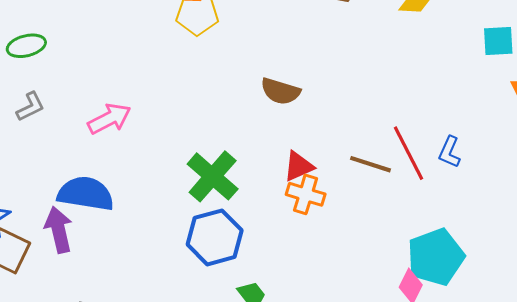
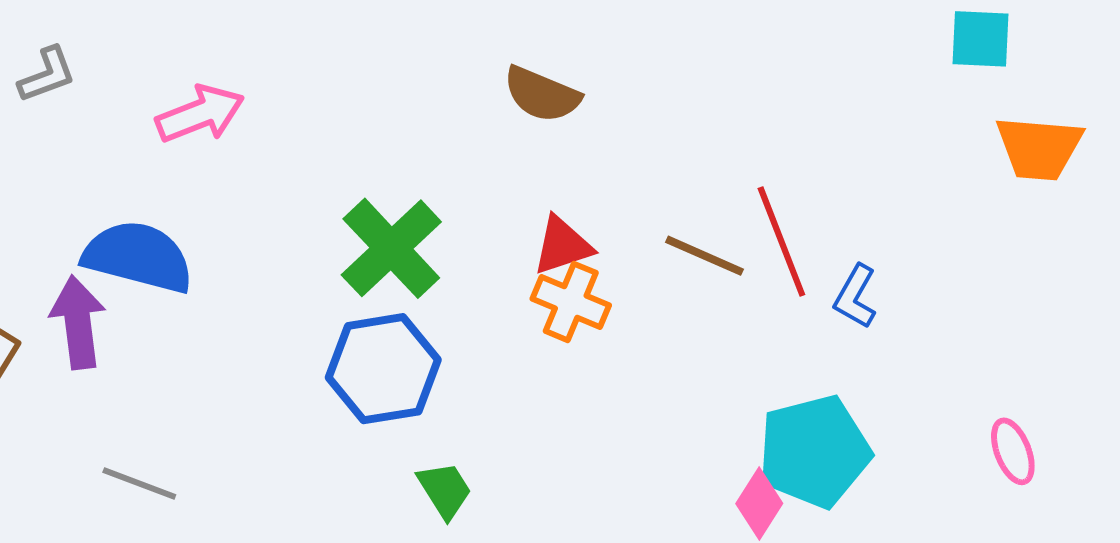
blue L-shape: (450, 152) -> (855, 297), moved

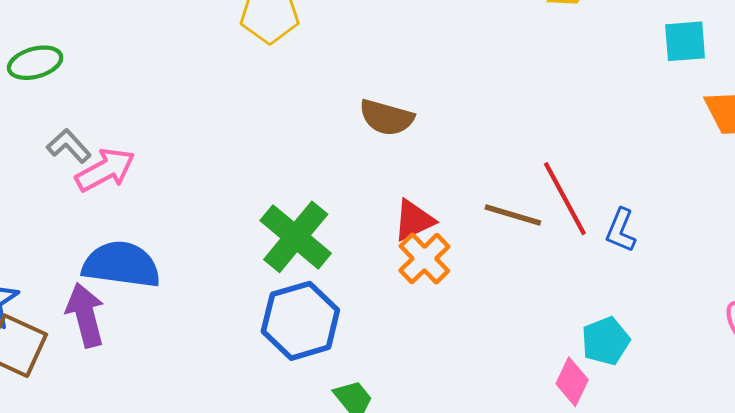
gray L-shape: (47, 75) -> (69, 146), moved, turned -105
pink arrow: (200, 114) -> (105, 170), moved
orange cross: (571, 302) -> (424, 259), turned 30
cyan pentagon: (814, 451) -> (606, 341), size x0.6

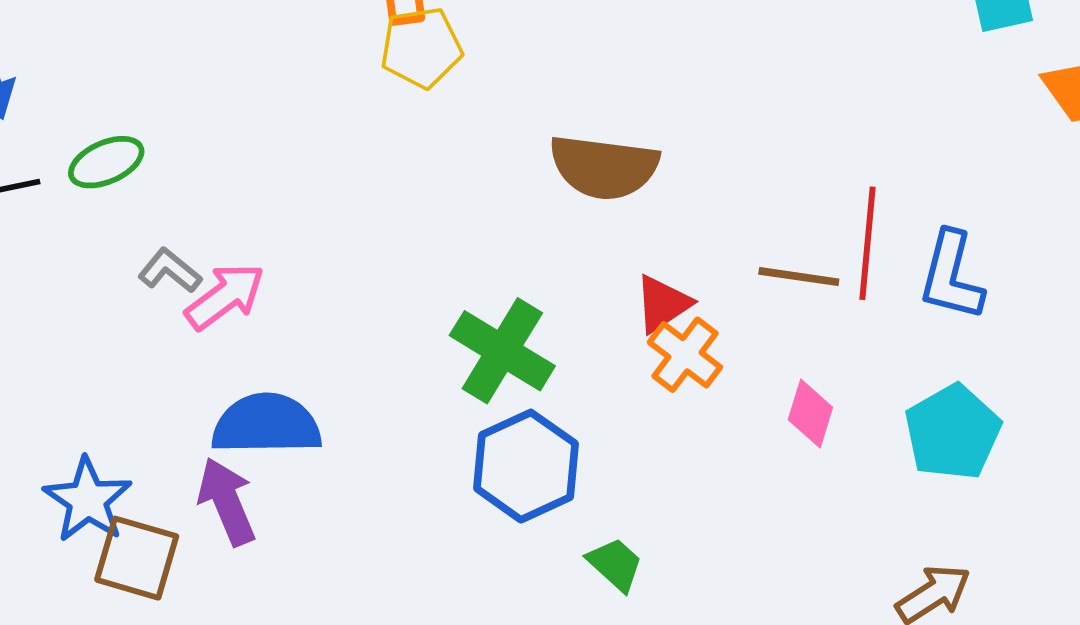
brown semicircle: (386, 118) -> (604, 167), size x1.4
red line: (565, 199) -> (867, 243), turned 42
blue L-shape: (621, 230) -> (951, 276), size x1.5
cyan pentagon: (606, 341) -> (953, 432), size x1.4
pink diamond: (572, 382) -> (810, 413), moved

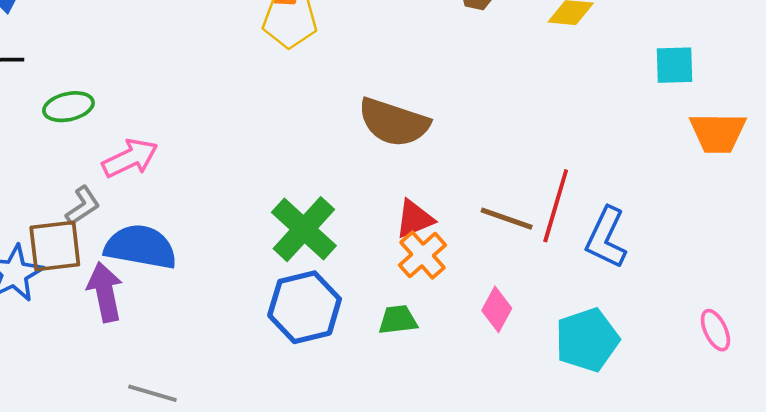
green ellipse: (106, 162) -> (68, 107), moved
gray L-shape: (170, 271) -> (83, 206), moved, turned 96
brown square: (137, 558) -> (55, 246), moved, turned -34
green trapezoid: (615, 564) -> (398, 320), moved, turned -60

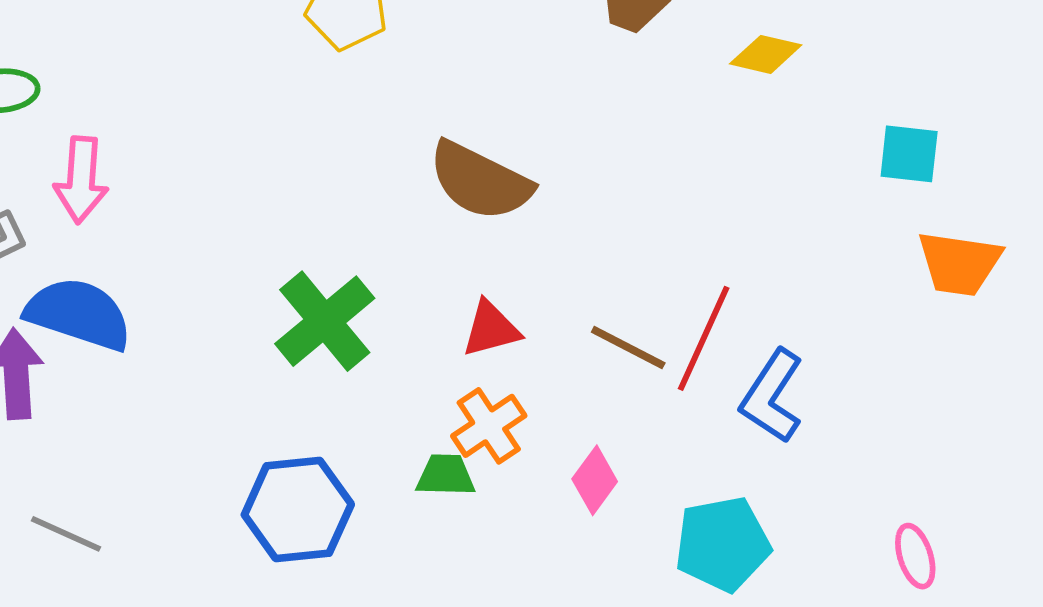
pink arrow: (130, 158) -> (81, 180), turned 112
orange cross: (422, 255) -> (489, 426), moved
blue hexagon: (305, 307) -> (298, 509), moved

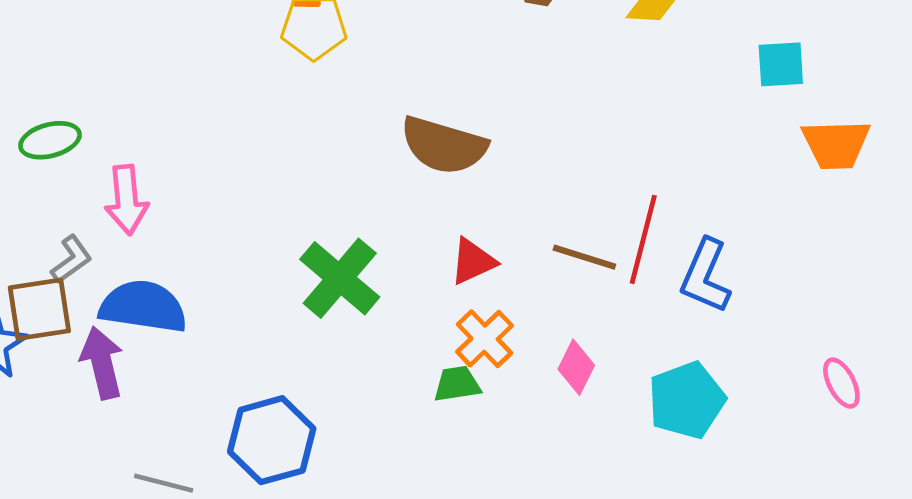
blue hexagon: (298, 509) -> (272, 440), moved

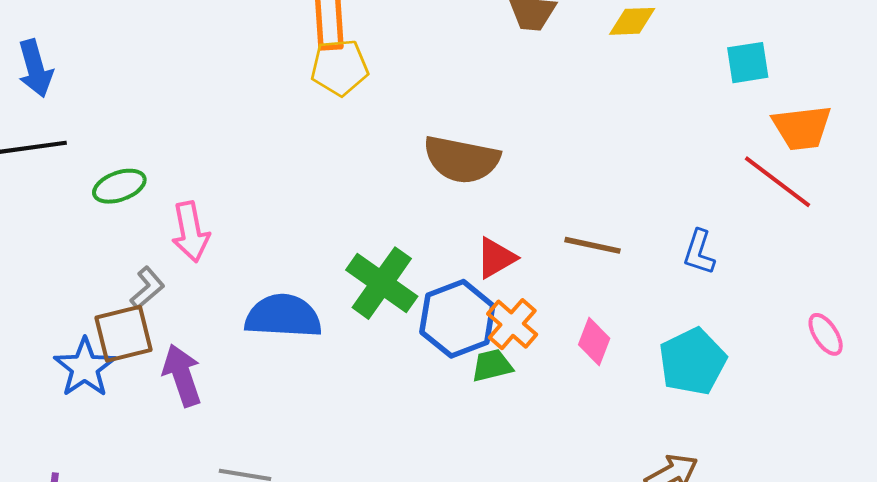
red line: (643, 239) -> (777, 182), moved, turned -62
blue L-shape: (706, 276) -> (699, 252), size x0.7
blue semicircle: (143, 307) -> (283, 316), moved
blue hexagon: (272, 440) -> (457, 319), moved

